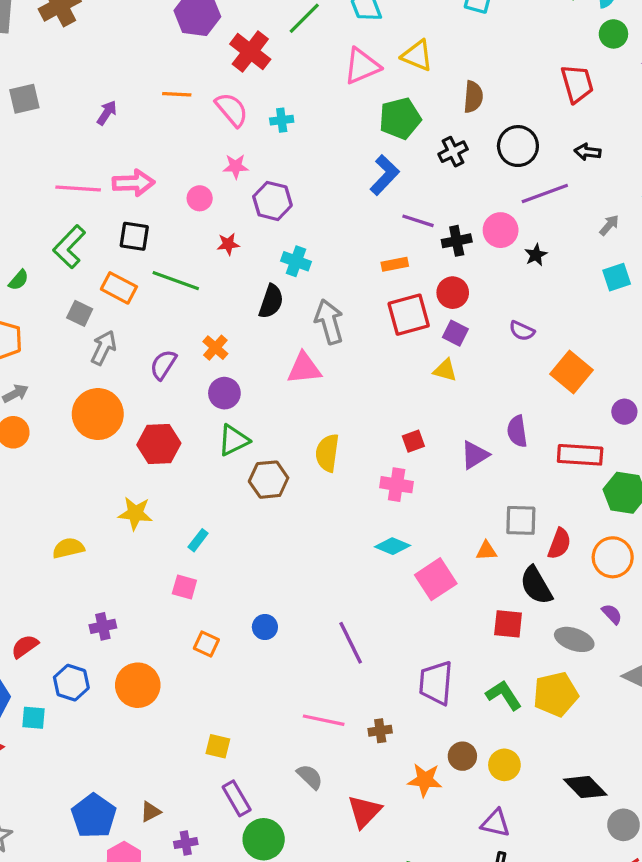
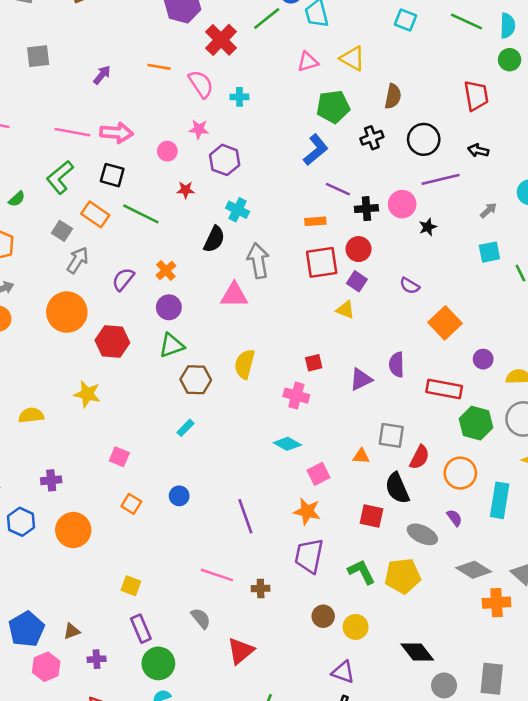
pink triangle: (362, 66) -> (308, 62), size x0.7
cyan rectangle: (198, 540) -> (186, 428), moved
pink square: (436, 579) -> (319, 474), size x0.7
orange star: (425, 780) -> (307, 511), moved

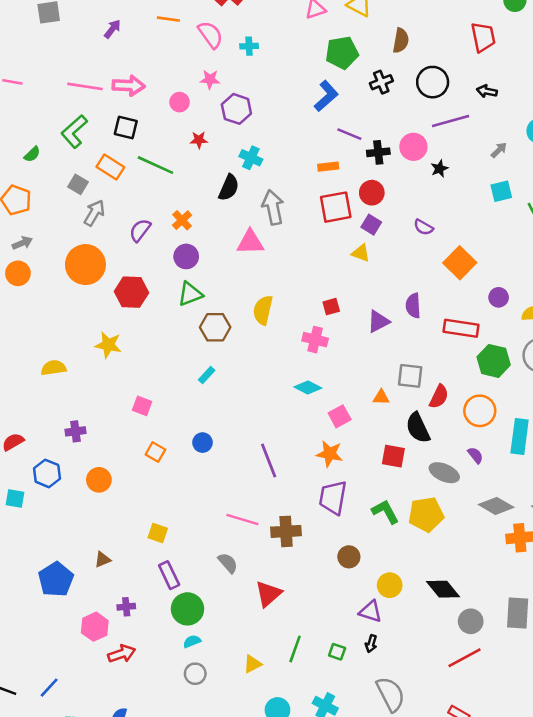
orange circle: (73, 530) -> (99, 480), size x0.7
brown cross: (261, 588) -> (286, 531), size x1.6
yellow circle: (356, 627) -> (390, 585), moved
brown triangle: (72, 631) -> (103, 560), moved
pink hexagon: (46, 667) -> (95, 627), moved

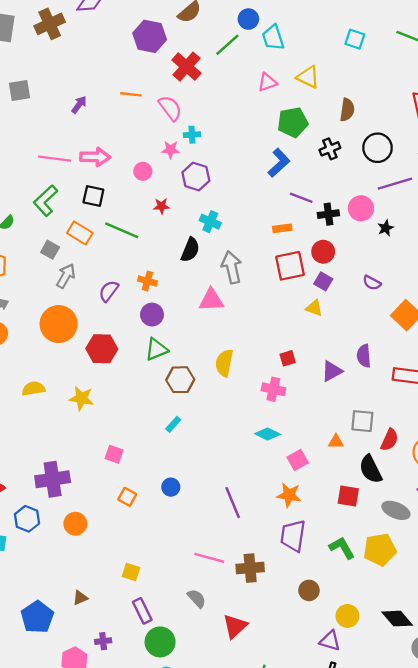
cyan cross: (249, 46) -> (192, 135), moved
orange cross: (182, 220) -> (147, 281), turned -30
yellow semicircle: (54, 368) -> (33, 389), moved
purple cross: (75, 431) -> (53, 479), size x1.8

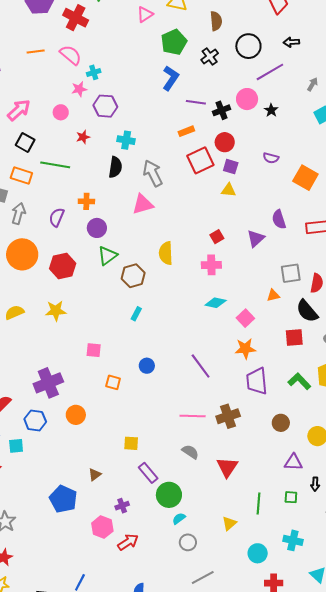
pink arrow: (95, 157) -> (19, 110), turned -30
black square: (93, 196) -> (25, 142), turned 30
purple triangle: (330, 641) -> (293, 462), moved

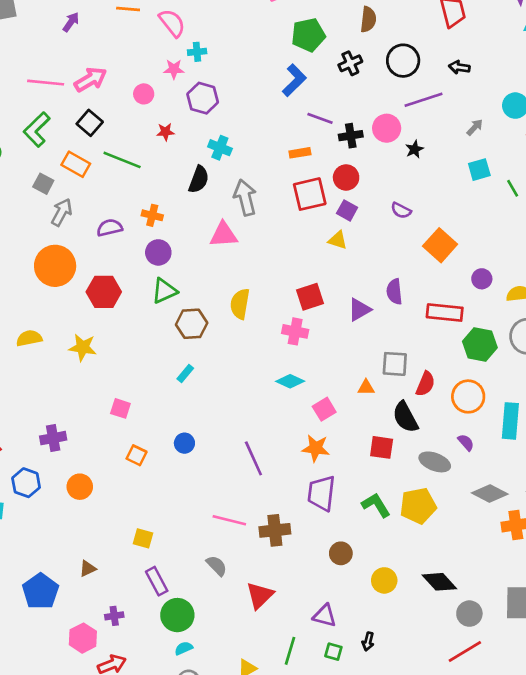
purple semicircle: (57, 217) -> (110, 228), turned 42
red square: (217, 237) -> (310, 297), size x1.5
purple cross: (48, 383) -> (53, 438), size x0.7
purple triangle: (293, 462) -> (325, 616), moved

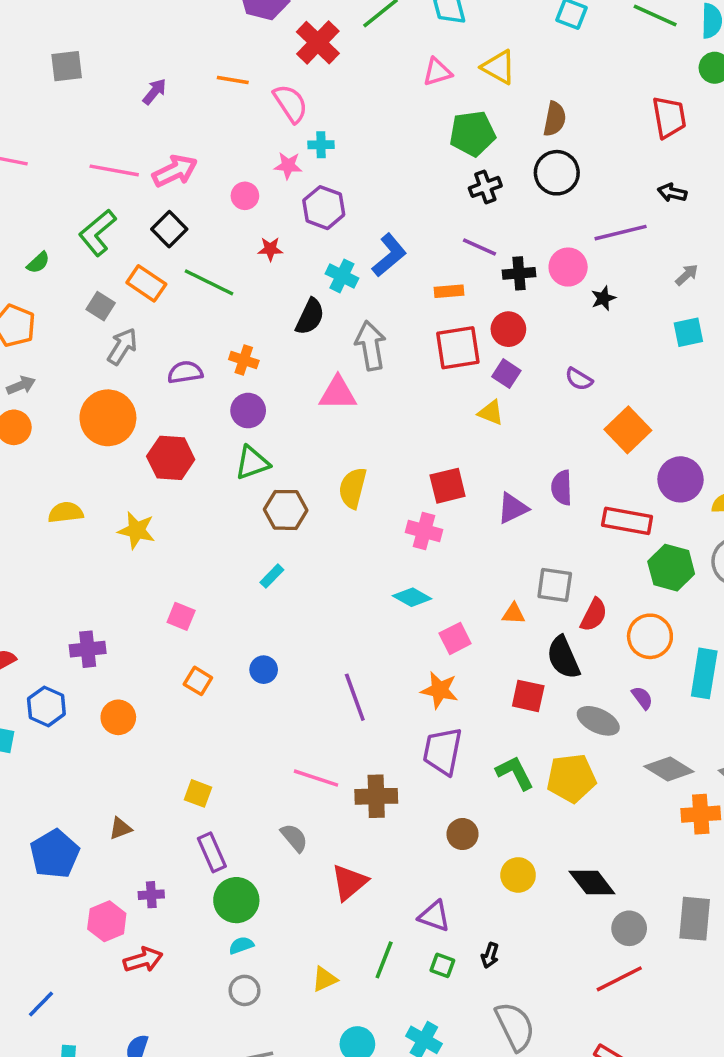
black circle: (403, 61) -> (557, 173), moved
black cross: (350, 63) -> (485, 187), moved
blue L-shape: (294, 80) -> (389, 255), moved
purple circle: (482, 279) -> (680, 479), size x1.6

